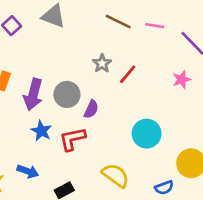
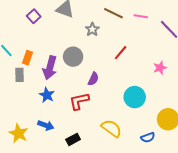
gray star: (102, 63) -> (92, 29), moved
pink star: (182, 80) -> (160, 68), moved
gray circle: (67, 94) -> (73, 57), moved
blue star: (41, 131) -> (47, 95), moved

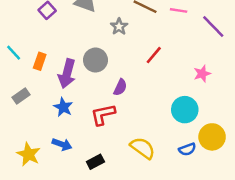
gray rectangle: (20, 75) -> (21, 96), moved, turned 56
cyan circle: (135, 97) -> (185, 110), moved
blue semicircle: (148, 137) -> (187, 149), moved

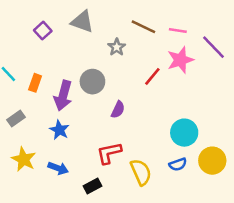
pink star: (202, 74) -> (180, 60), moved, size x1.5
red L-shape: (103, 115) -> (109, 153), moved
yellow semicircle: (143, 148) -> (141, 172), turned 30
blue semicircle: (187, 149) -> (178, 164), moved
yellow star: (29, 154) -> (24, 159), moved

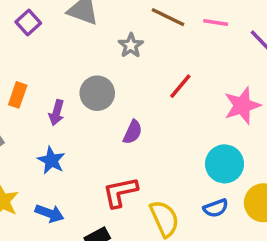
pink star: (180, 60) -> (242, 106), moved
purple arrow: (63, 96) -> (57, 113), size x0.6

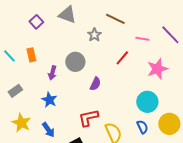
pink line: (216, 22) -> (142, 39), moved
orange rectangle: (18, 95) -> (31, 55), moved, turned -32
blue semicircle: (216, 208) -> (142, 127), turned -96
blue arrow: (50, 213) -> (48, 130), turned 35

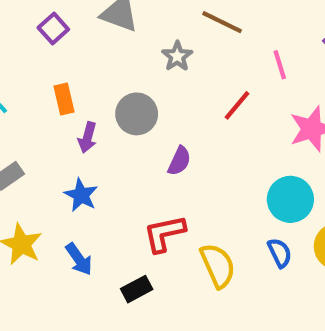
pink line: (142, 39) -> (280, 65), turned 64
orange rectangle: (31, 55) -> (64, 99), moved

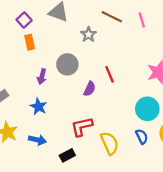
pink line: (280, 65) -> (142, 20), moved
orange rectangle: (64, 99) -> (30, 42), moved
red line: (237, 105) -> (110, 74), moved, turned -63
blue arrow: (79, 259) -> (37, 140), turned -42

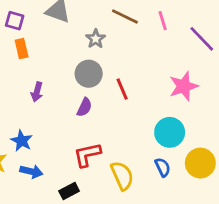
purple square: (24, 20) -> (15, 21), turned -32
gray circle: (67, 64) -> (89, 74), moved
purple semicircle: (90, 89) -> (84, 107), moved
blue star: (38, 107) -> (22, 141), moved

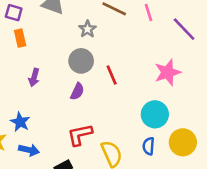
blue semicircle: (163, 167) -> (149, 146), turned -150

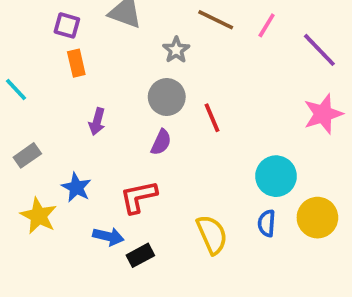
pink line: (149, 13) -> (267, 25), turned 48
pink star: (168, 72) -> (323, 114), moved
red L-shape: (80, 135) -> (138, 197), moved
blue arrow: (29, 150) -> (108, 236), moved

